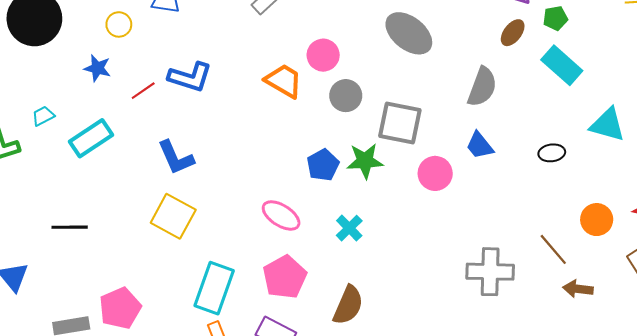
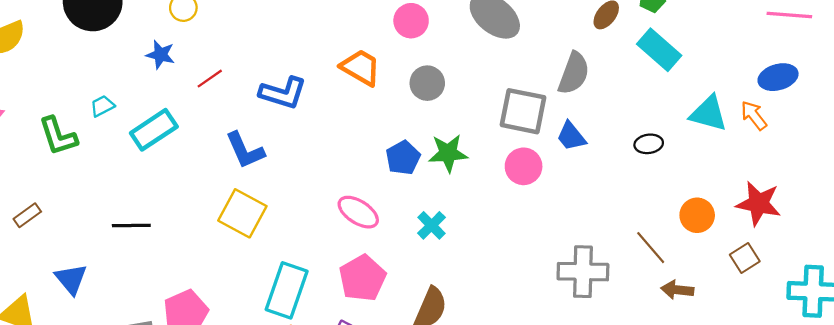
pink circle: (323, 55) -> (411, 21), moved
blue L-shape: (190, 77) -> (283, 93), moved
gray square: (400, 123) -> (523, 111), moved

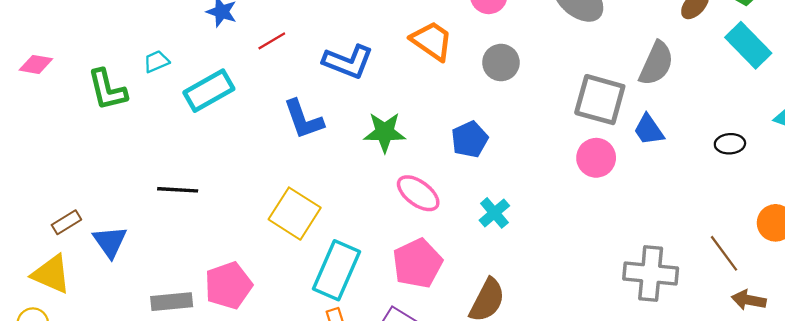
green star: (448, 153) -> (385, 132), moved
yellow square: (242, 213) -> (295, 214), moved
brown rectangle: (27, 215) -> (66, 222), moved

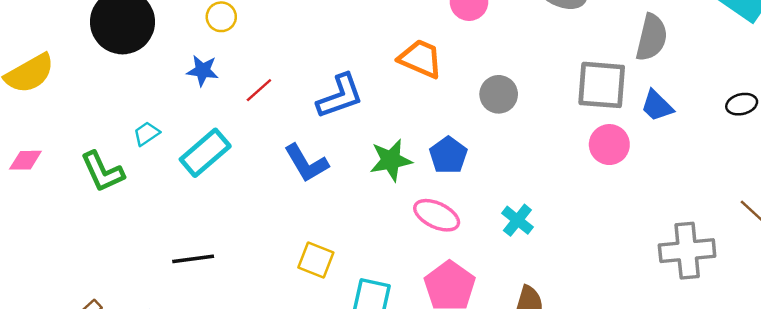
blue L-shape: (348, 62) -> (340, 96), turned -30
gray circle: (501, 63) -> (499, 94), moved
blue pentagon: (470, 139) -> (448, 155), moved
yellow square: (295, 214) -> (316, 260), size x0.7

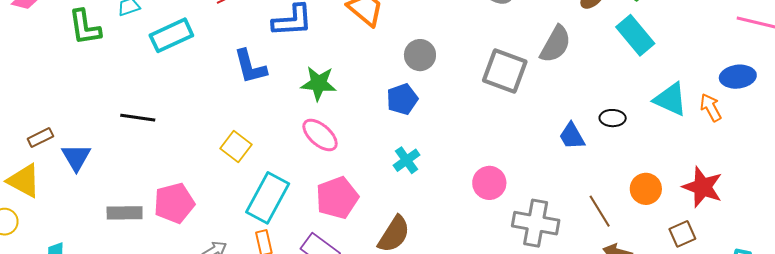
blue trapezoid: (657, 106) -> (572, 136), moved
pink circle: (609, 145) -> (489, 183), moved
blue pentagon: (448, 155) -> (402, 99), moved
pink ellipse: (437, 215) -> (320, 135), moved

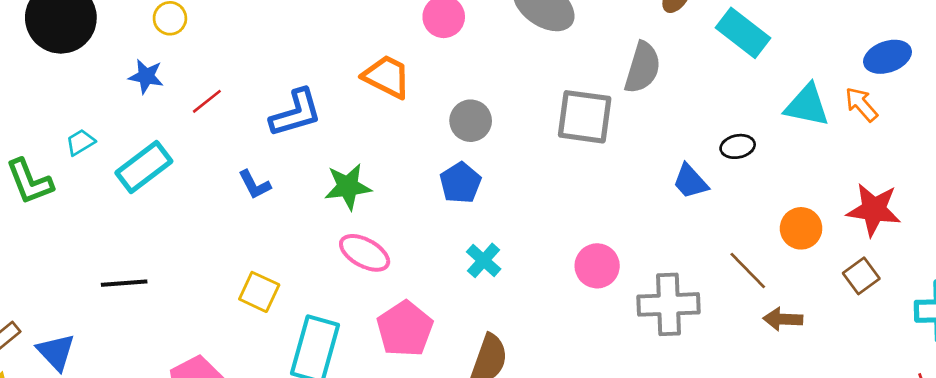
blue L-shape: (250, 67) -> (255, 185), size x0.7

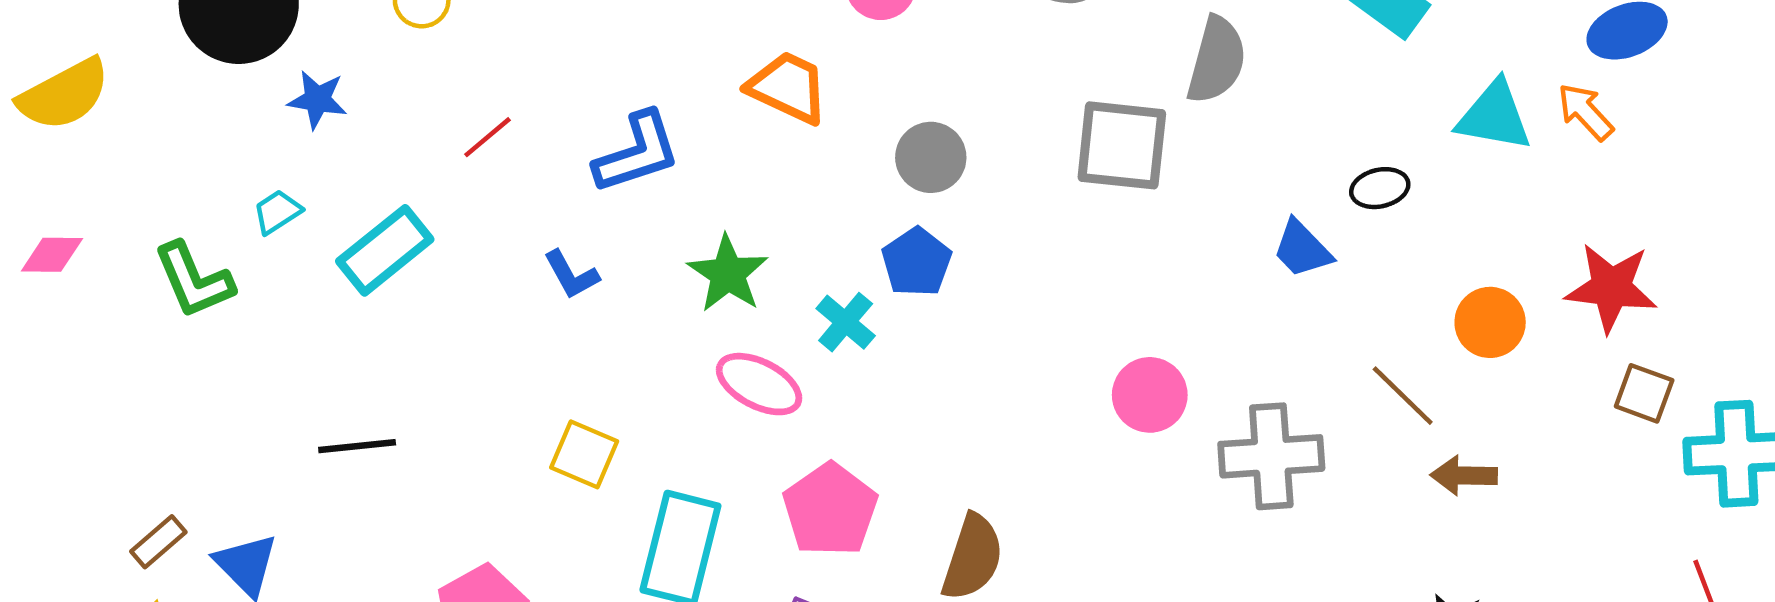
blue star: (146, 76) -> (317, 100), moved
green star: (348, 187) -> (728, 274), turned -30
cyan cross: (484, 260) -> (846, 322), moved
brown square: (861, 276) -> (1644, 393), moved, turned -32

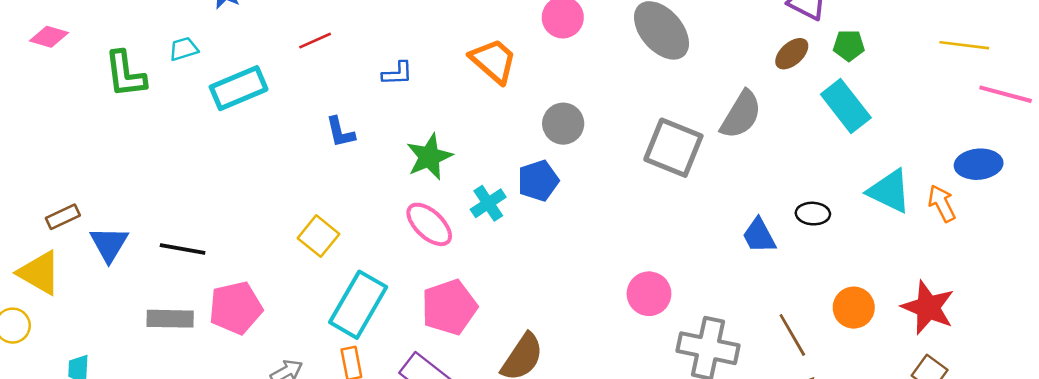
blue L-shape: (637, 153) -> (397, 73), size x0.6
black line: (357, 446) -> (183, 249), moved

